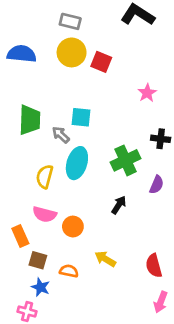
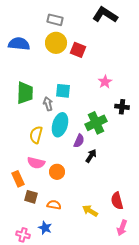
pink star: (147, 93) -> (105, 82), moved
gray arrow: (61, 135) -> (48, 104), turned 32
purple semicircle: (157, 185) -> (79, 141), moved
yellow arrow: (105, 259) -> (90, 211), moved
blue star: (41, 287) -> (45, 228), moved

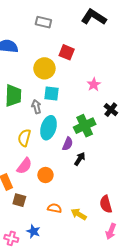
yellow circle: (56, 43) -> (44, 68), moved
black cross: (122, 107) -> (111, 110), turned 32
pink semicircle: (36, 163) -> (24, 166), turned -66
orange semicircle: (54, 205) -> (55, 208), moved

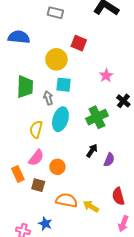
purple semicircle: (68, 144) -> (109, 160), moved
brown square: (19, 200) -> (38, 185), moved
orange semicircle: (55, 208) -> (67, 200), size x1.5

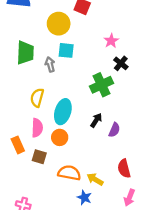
black cross: (123, 101) -> (121, 63), moved
cyan ellipse: (60, 119) -> (63, 112), moved
pink semicircle: (36, 158) -> (37, 128), turned -36
blue star: (45, 224) -> (84, 198), moved

